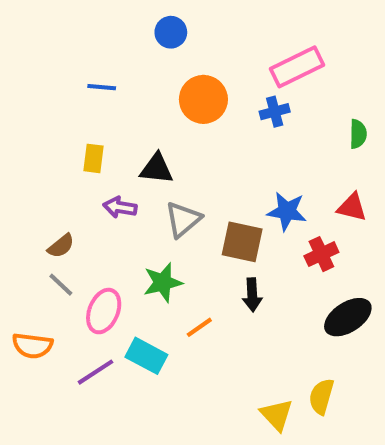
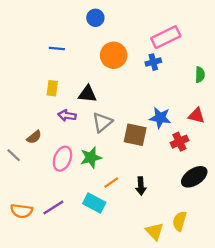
gray line: (61, 285) -> (14, 155), moved
black arrow: (252, 295) -> (141, 186), moved
pink ellipse: (104, 311) -> (62, 159), moved
orange semicircle: (32, 346) -> (22, 211), moved
cyan rectangle: (146, 356) -> (94, 203), moved

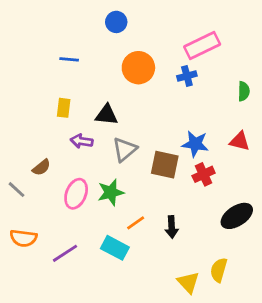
red cross: (179, 142) -> (204, 174), moved
orange semicircle: (22, 211) -> (23, 238), moved

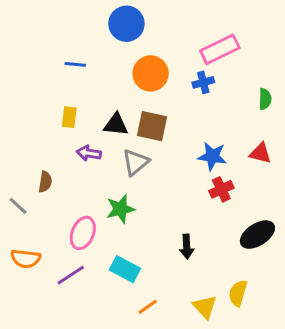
blue circle: (116, 22) -> (126, 24), size x1.5
brown square: (165, 165) -> (152, 126), moved
brown semicircle: (41, 167) -> (45, 182), turned -42
pink ellipse: (76, 194) -> (83, 233), moved
orange line: (136, 223) -> (148, 307), moved

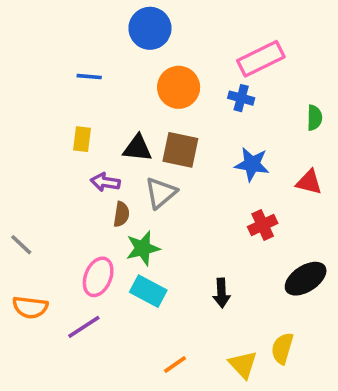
blue cross: (203, 82) -> (241, 98), turned 30
blue star: (212, 156) -> (252, 164), moved
brown semicircle: (45, 182) -> (121, 214), moved
cyan rectangle: (125, 269) -> (148, 291), moved

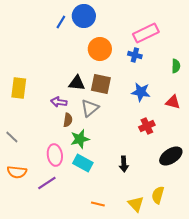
blue line: (89, 77) -> (61, 22), moved, turned -64
yellow rectangle: (82, 139) -> (19, 88), moved, size x1.5
pink ellipse: (98, 277) -> (55, 155), turned -30
orange line: (175, 364) -> (98, 204), turned 48

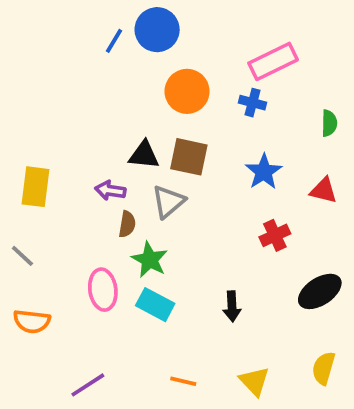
yellow rectangle: (19, 88) -> (36, 187), moved
blue star: (141, 92) -> (264, 172), turned 30
green star: (80, 139) -> (150, 260), turned -30
purple line: (47, 183) -> (88, 385), moved
yellow semicircle: (158, 195) -> (324, 368), moved

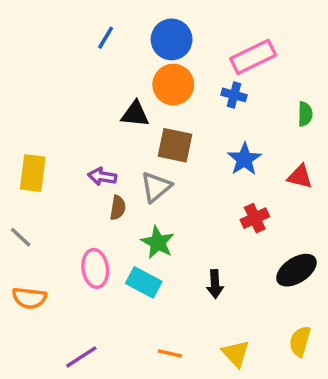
blue circle: (157, 30) -> (172, 39), moved
black triangle: (144, 155) -> (135, 114), moved
green star: (150, 260) -> (158, 242), moved

